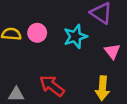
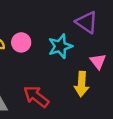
yellow arrow: (102, 88) -> (82, 84), moved

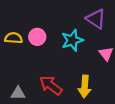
yellow arrow: (82, 84) -> (85, 87), moved

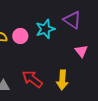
cyan star: (72, 40) -> (45, 29), moved

